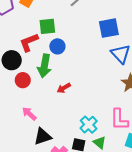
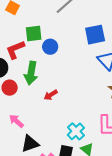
blue circle: (57, 46) -> (50, 47), moved

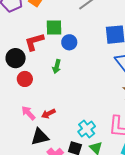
green arrow: (31, 73) -> (57, 66), moved, size x0.6
red arrow: (51, 95) -> (48, 114), moved

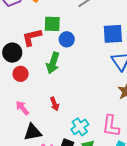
green arrow: (57, 66) -> (53, 63), size x1.5
red arrow: (48, 114) -> (55, 104), moved, turned -88

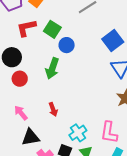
green square: (52, 24) -> (52, 29), turned 30
blue square: (113, 34) -> (113, 40), turned -35
red L-shape: (32, 37) -> (26, 28), moved

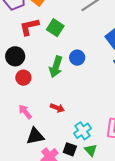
blue circle: (67, 45) -> (77, 58), moved
red arrow: (53, 109) -> (57, 108), turned -48

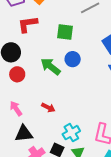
green square: (55, 28) -> (65, 32), moved, turned -30
green arrow: (56, 67) -> (50, 66), turned 105

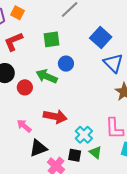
red circle: (17, 74) -> (25, 87), moved
red arrow: (48, 107) -> (55, 117), size x1.6

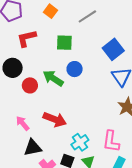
orange square: (18, 13) -> (51, 11), moved

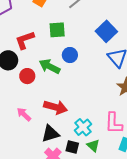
red L-shape: (27, 38) -> (25, 40), moved
black triangle: (33, 148) -> (50, 134), moved

